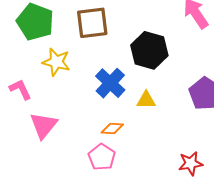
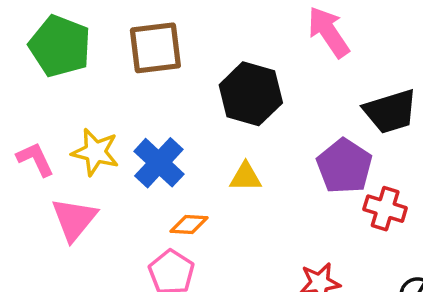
yellow star: (56, 62) -> (95, 152), moved
blue cross: (110, 83) -> (159, 163), moved

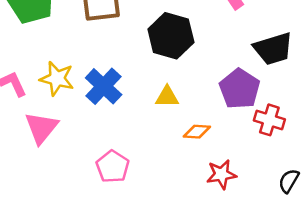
orange diamond: (189, 225) -> (197, 132), moved

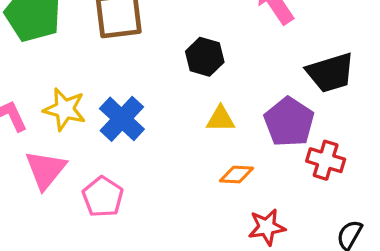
black hexagon: (171, 36) -> (205, 57), size x0.7
yellow triangle: (167, 97) -> (221, 119), moved
pink pentagon: (113, 167) -> (103, 197), moved

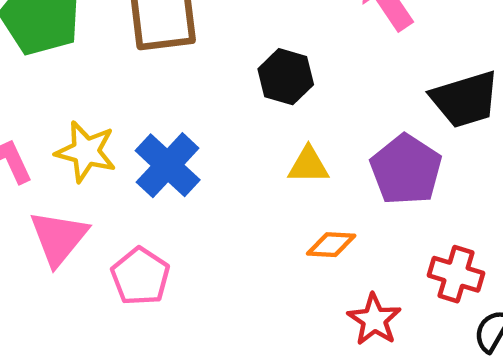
red cross: (326, 160) -> (456, 274), moved
red star: (267, 227) -> (374, 320), turned -30

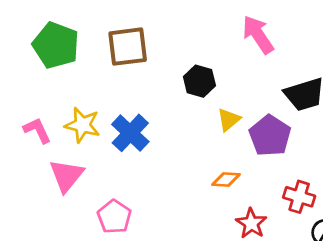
yellow triangle: (308, 165) -> (229, 120), moved, turned -40
pink pentagon: (140, 276) -> (114, 217), moved

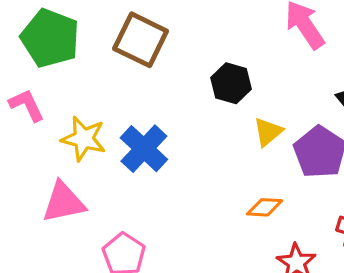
brown square: (128, 47) -> (141, 40), turned 33
pink L-shape: (37, 130) -> (27, 105), moved
pink triangle: (66, 176) -> (64, 202), turned 39

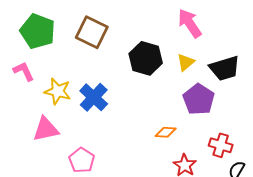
black hexagon: (231, 83) -> (146, 58), size x1.4
yellow triangle: (268, 132) -> (186, 62), moved

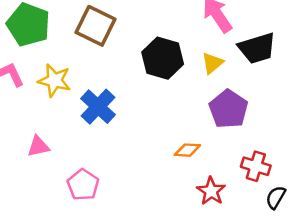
black trapezoid: (225, 68) -> (257, 48), moved
yellow star: (58, 91) -> (54, 80), moved
pink triangle: (46, 129) -> (38, 146), size x0.7

